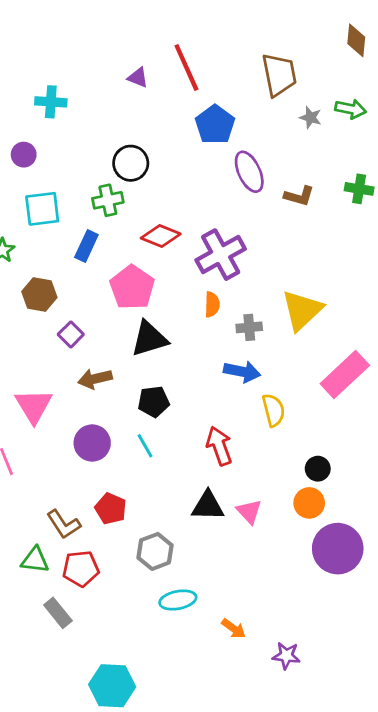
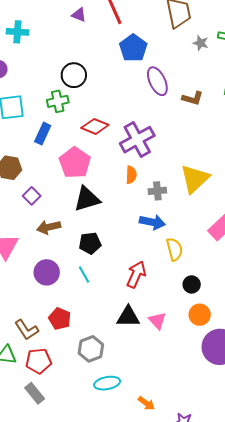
red arrow: (219, 446) -> (136, 274), turned 44
black circle: (318, 469) -> (192, 284), moved
gray rectangle: (58, 613) -> (35, 393), moved

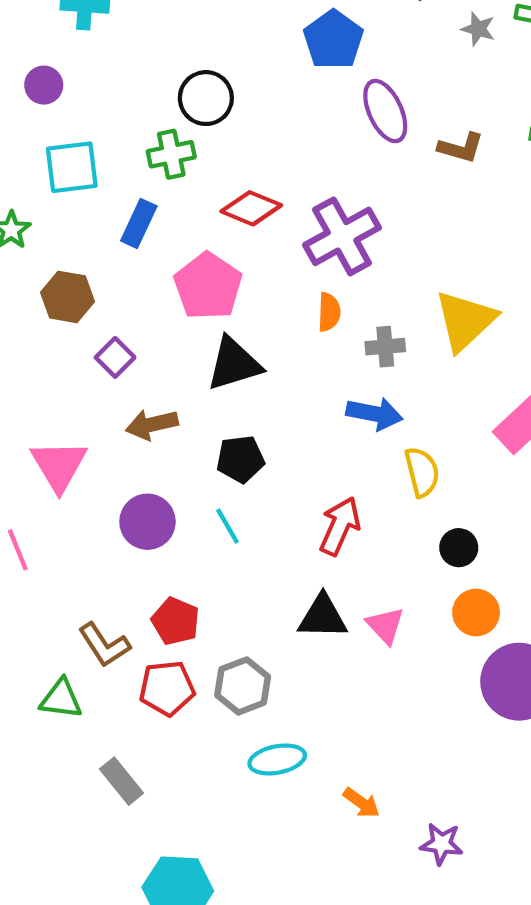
red pentagon: (39, 361) -> (167, 688), moved

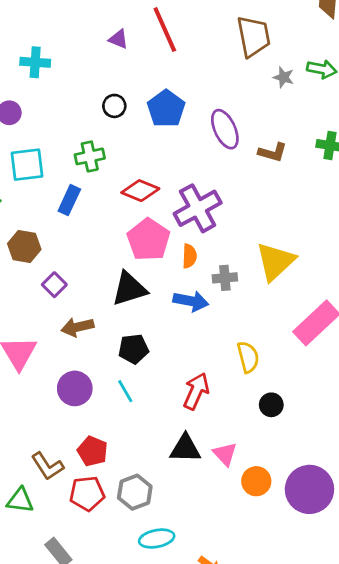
blue pentagon: (333, 40) -> (166, 109), moved
black circle: (206, 98) -> (114, 106), moved, size x0.7
pink pentagon: (208, 286) -> (148, 240), moved
blue arrow: (374, 414) -> (191, 301), moved
orange circle: (476, 612) -> (256, 481), moved

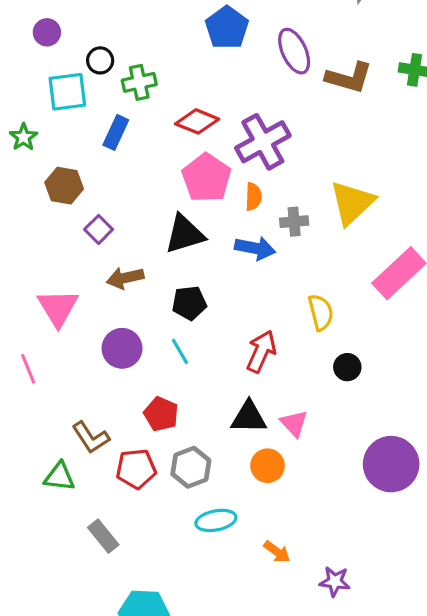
black circle: (114, 106) -> (100, 60), moved
brown L-shape: (273, 152) -> (349, 78), size x1.4
red pentagon: (93, 451) -> (161, 414), moved
orange circle: (256, 481) -> (268, 466), moved

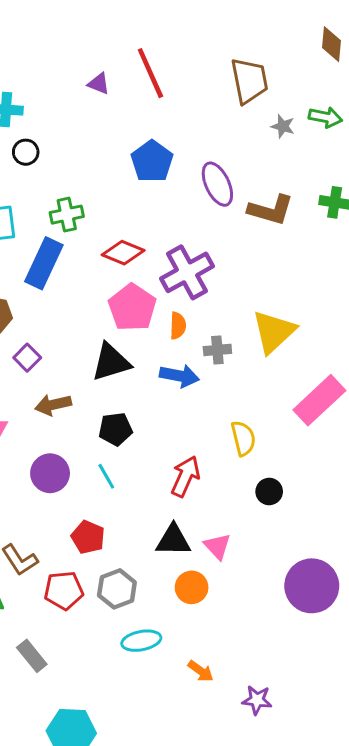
black circle: (100, 60) -> (26, 152), moved
blue rectangle: (116, 132) -> (44, 263), size x1.5

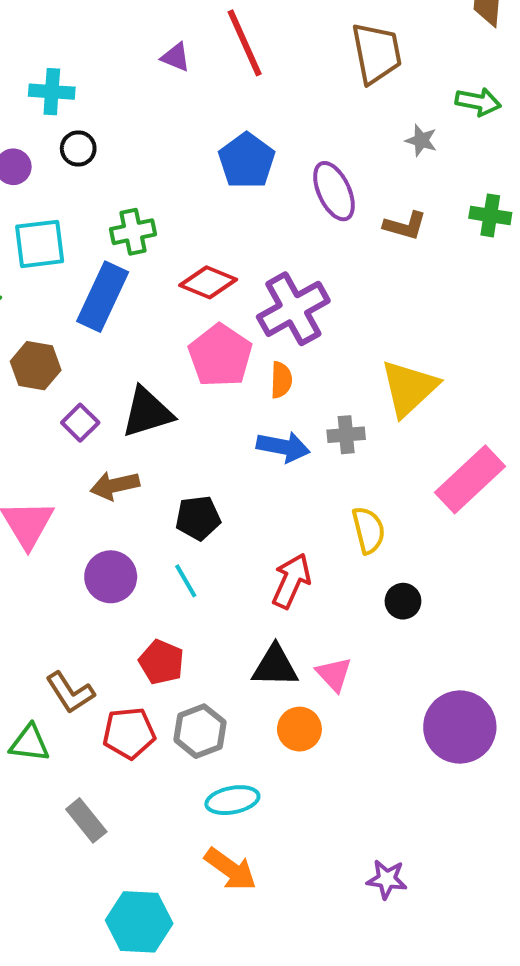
gray star: (283, 126) -> (421, 140), moved
brown L-shape: (271, 210) -> (405, 226), size x0.7
gray cross: (217, 350) -> (346, 435), moved
black triangle: (111, 362) -> (147, 412), moved
orange arrow: (201, 671) -> (230, 869), moved, size x1.5

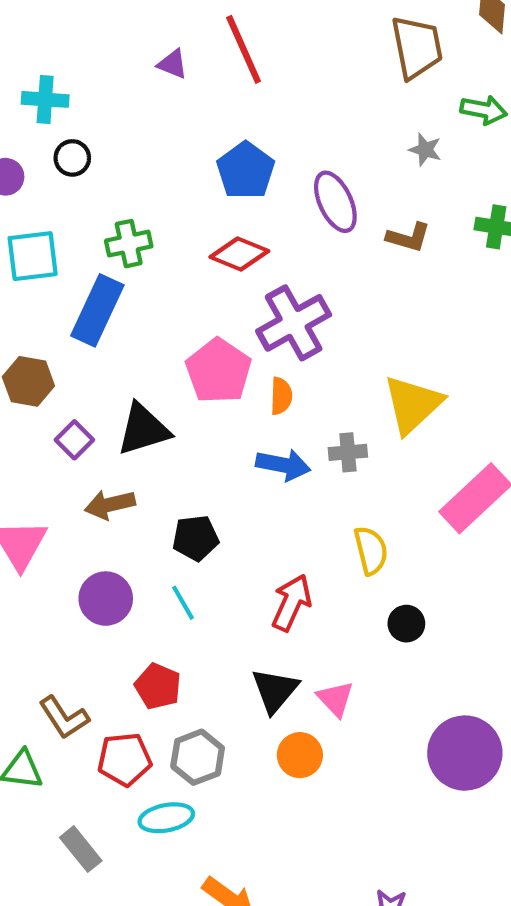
brown trapezoid: (377, 53) -> (417, 47), moved
red diamond: (208, 282) -> (239, 254), moved
black triangle: (275, 666) -> (275, 690), turned -51
cyan ellipse: (232, 800) -> (166, 818), moved

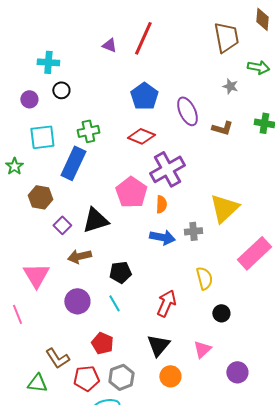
red line: (244, 49) -> (143, 38), turned 48
pink triangle: (335, 699) -> (202, 349), moved, turned 30
purple circle: (465, 753) -> (237, 372), moved, size x0.6

